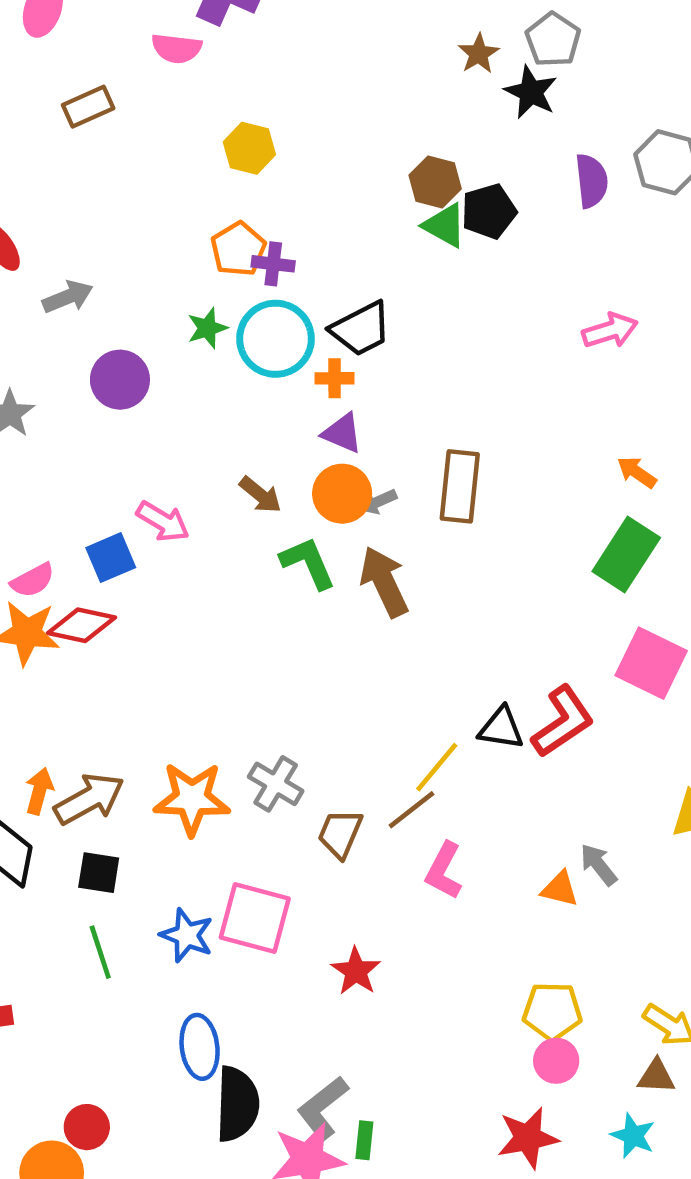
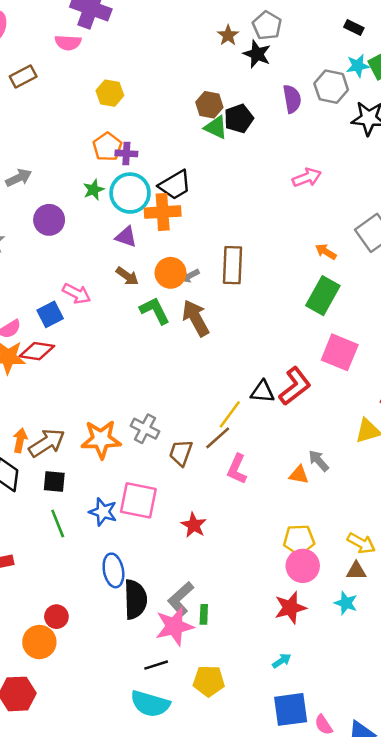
orange cross: (335, 378) -> (163, 212), size x1.8
purple triangle: (342, 433) -> (126, 237), moved
pink circle: (556, 1061) -> (303, 566), size x1.4

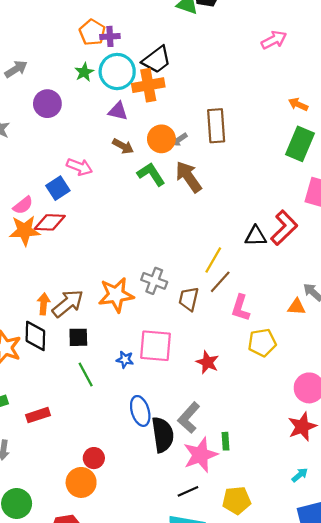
yellow line: (230, 414) -> (213, 260), moved
blue star: (103, 512) -> (125, 360), size x0.7
yellow pentagon: (299, 540) -> (262, 343), moved
gray L-shape: (181, 599) -> (189, 418), moved

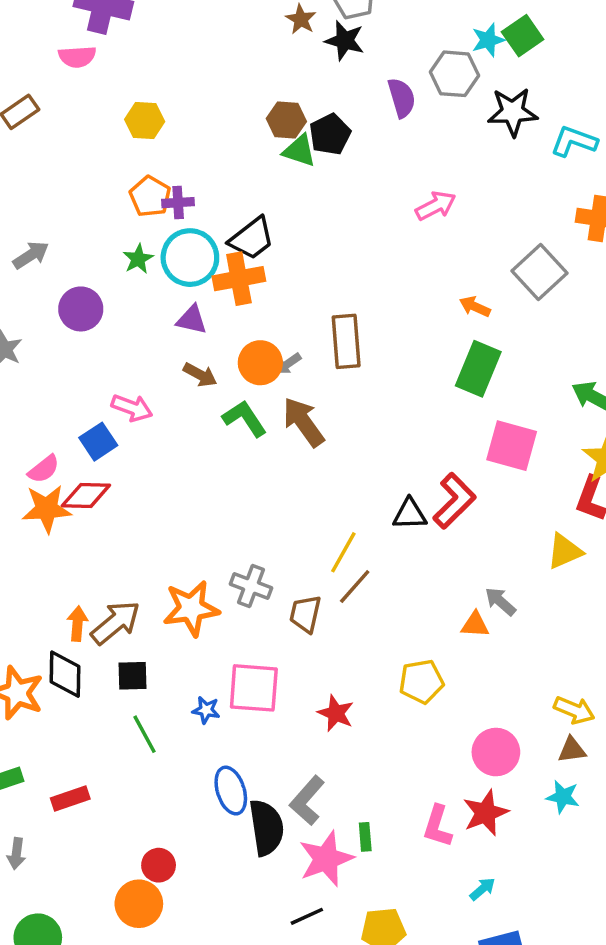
pink L-shape: (241, 308) -> (437, 826), moved

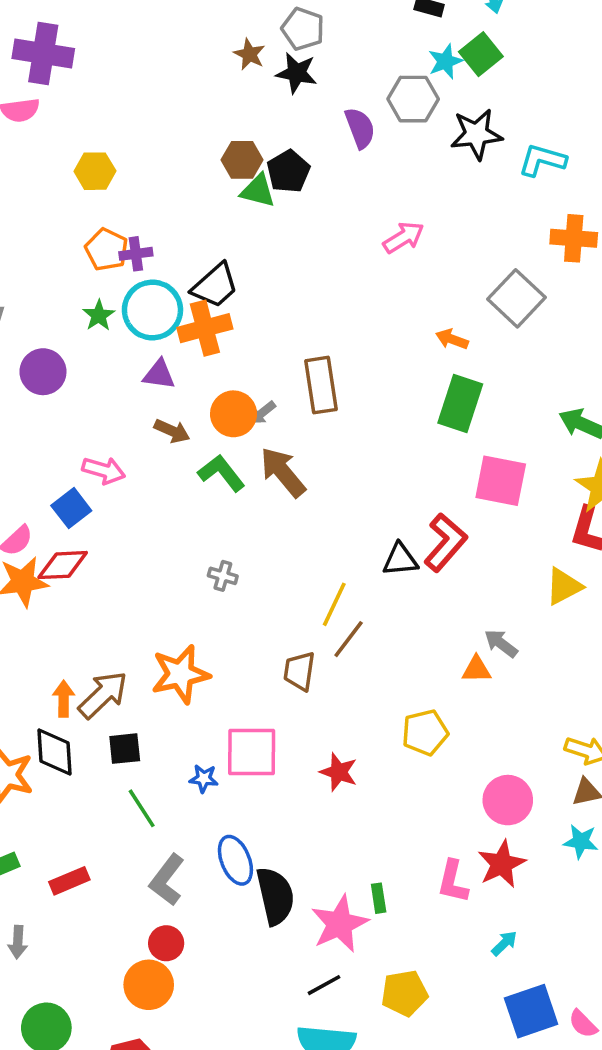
gray cross: (251, 586) -> (223, 576), moved, size x0.7
gray L-shape: (307, 801) -> (167, 880), moved

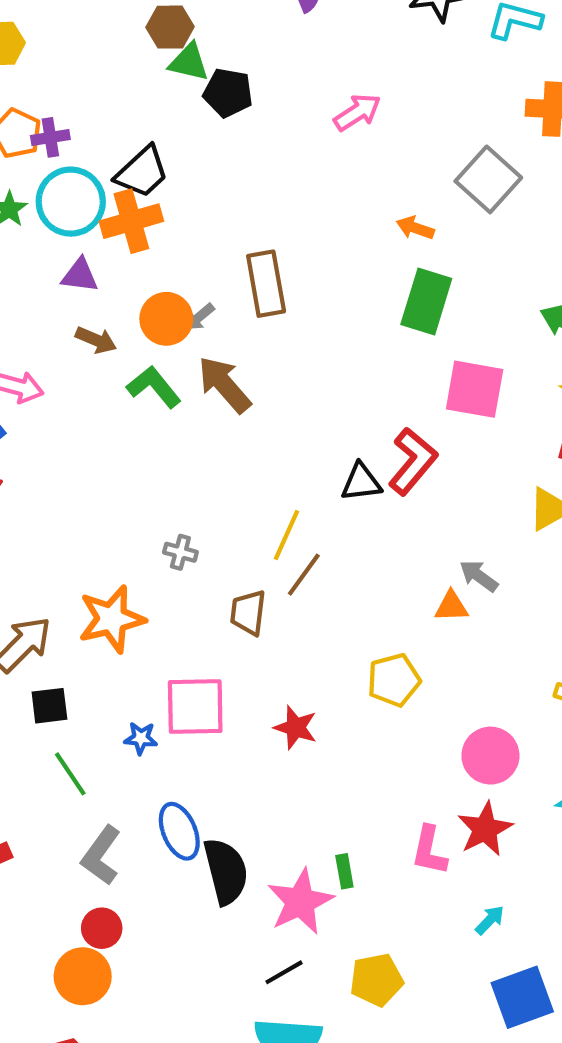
black pentagon: (288, 171) -> (228, 93), moved, turned -30
gray cross: (223, 576) -> (180, 552), moved

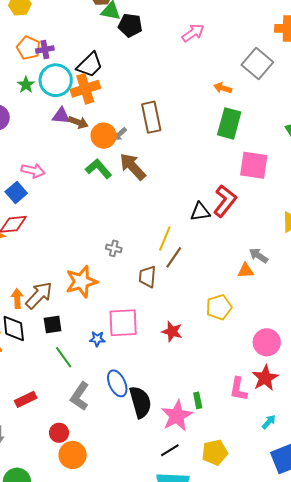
brown arrow: (96, 340) -> (78, 122), moved
red circle: (102, 928) -> (59, 433), moved

